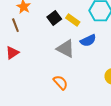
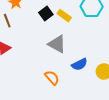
blue semicircle: (88, 40) -> (79, 64), moved

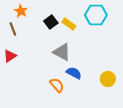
blue semicircle: (79, 64) -> (74, 73), moved, turned -126

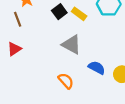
blue semicircle: (74, 73) -> (97, 68), moved

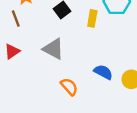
yellow rectangle: (79, 14) -> (92, 18), moved, turned 64
gray triangle: (71, 45) -> (53, 49), moved

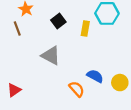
red triangle: (12, 51) -> (14, 90), moved
orange semicircle: (69, 87) -> (77, 89), moved

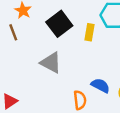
black square: (58, 21) -> (59, 24), size x1.5
orange semicircle: (77, 89) -> (80, 100), turned 35

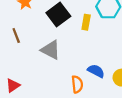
brown line: (13, 32) -> (16, 35), moved

